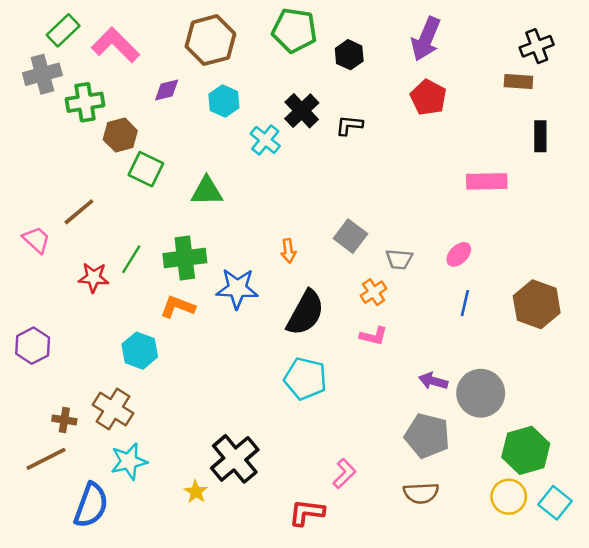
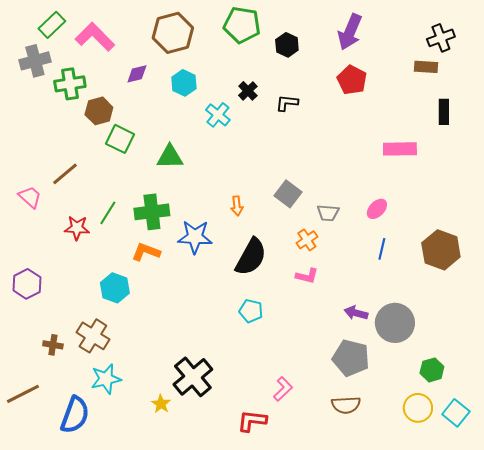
black cross: (302, 111) -> (248, 91), size x0.7
cyan pentagon: (305, 379) -> (251, 311), size x0.7
green hexagon: (526, 450) -> (432, 370), size x0.6
brown line: (46, 459) -> (23, 394), moved

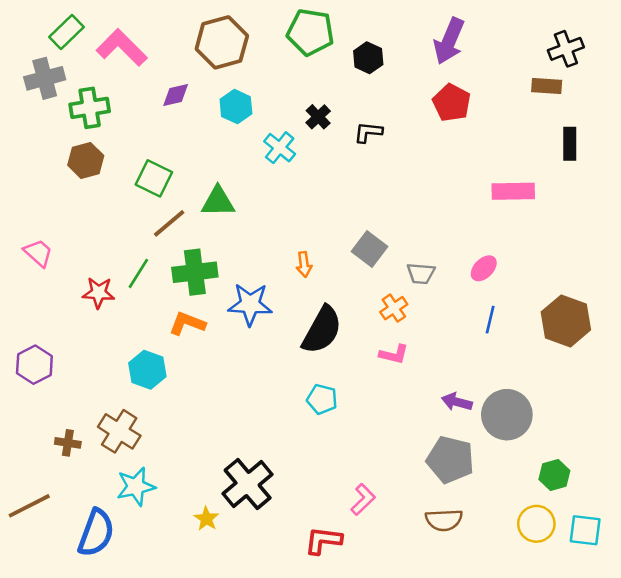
brown hexagon: (99, 111) -> (86, 160), moved
brown line: (65, 174) -> (169, 223), moved
cyan square: (456, 413) -> (585, 530), turned -32

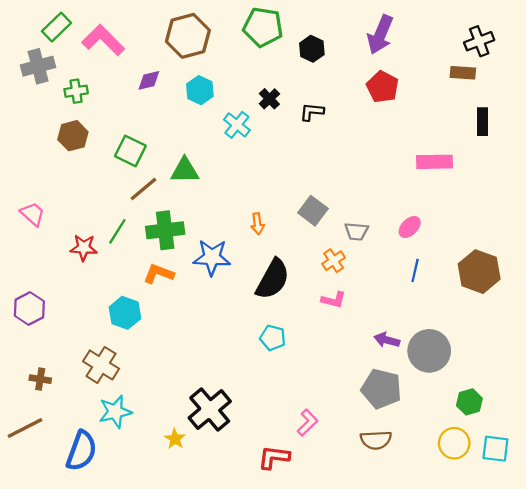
green cross: (90, 108) -> (76, 91), size x0.7
brown cross: (68, 443) -> (40, 379), moved

